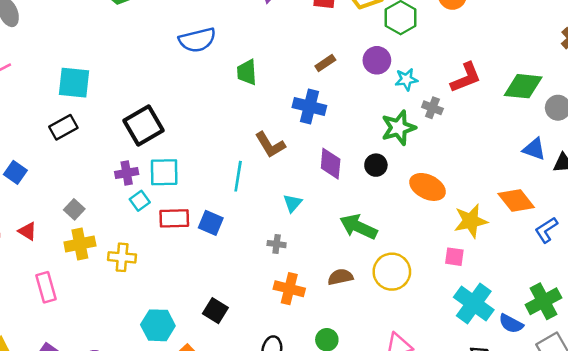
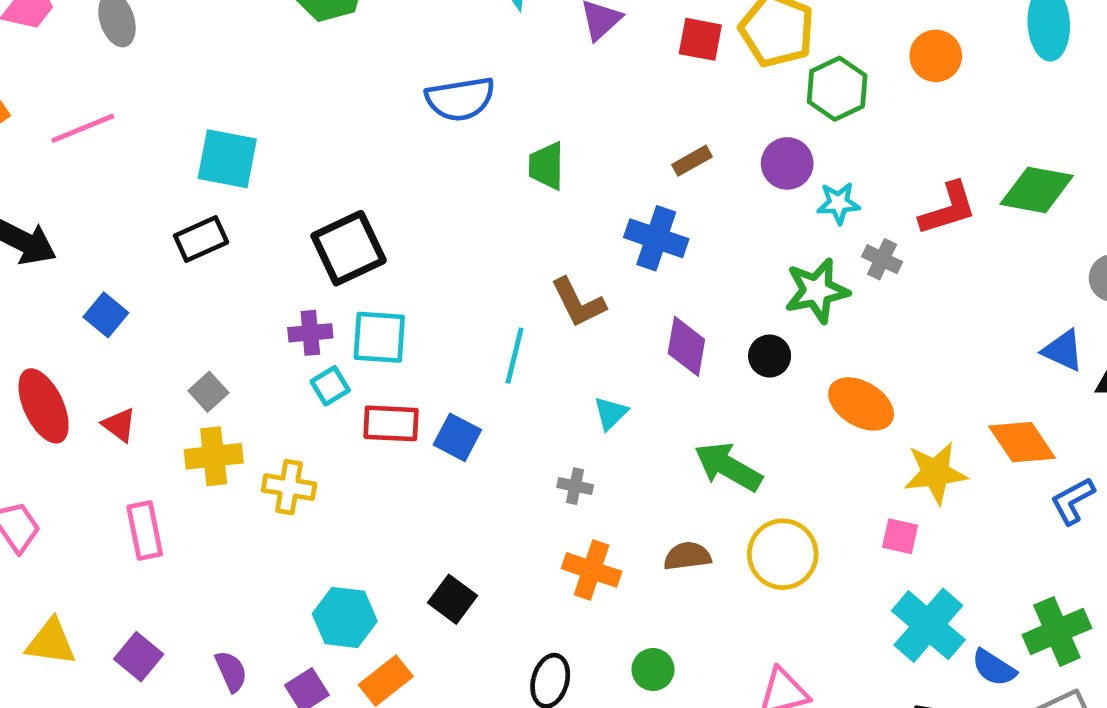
green diamond: (523, 86) -> (1037, 190), moved

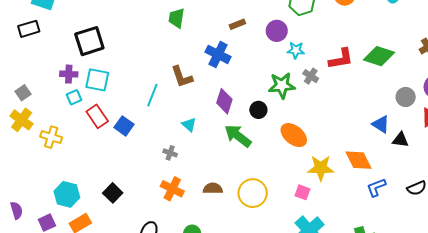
cyan triangle: (611, 413) -> (189, 125), turned -42
red rectangle: (391, 423) -> (97, 116), turned 45
yellow cross: (214, 456) -> (22, 120), turned 35
green arrow: (728, 467) -> (238, 136), moved

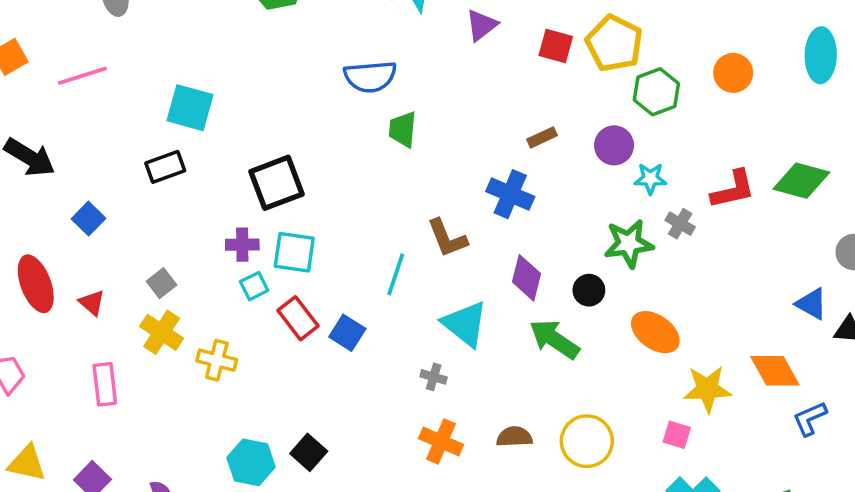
green trapezoid: (176, 18) -> (403, 129), moved
cyan triangle: (189, 125) -> (465, 324), size x1.8
black square: (113, 193) -> (309, 452), moved

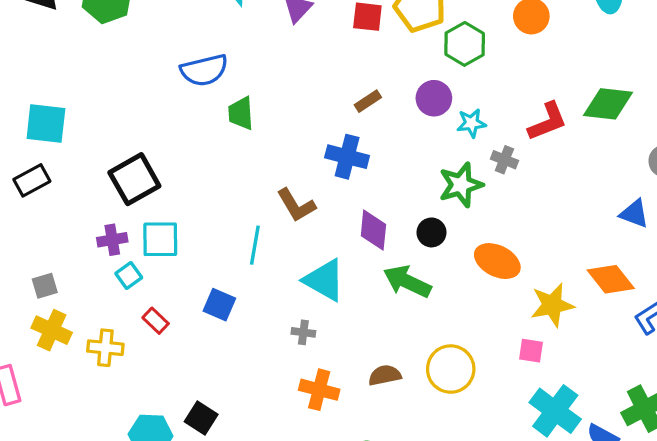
gray square: (162, 283) -> (45, 286), turned 30
red rectangle: (298, 318) -> (156, 321), moved, size x0.7

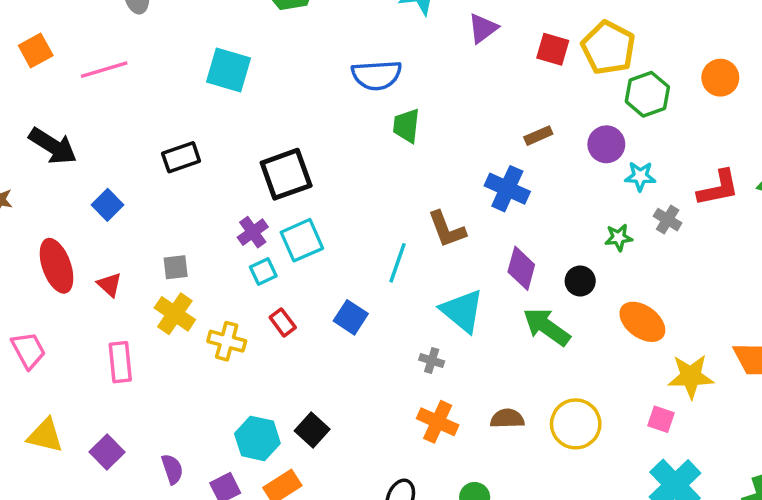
cyan square: (46, 123) -> (229, 70), moved
green star: (461, 185) -> (619, 238), size x0.6
cyan square: (160, 239) -> (302, 240), turned -33
purple cross: (112, 240) -> (253, 232), turned -36

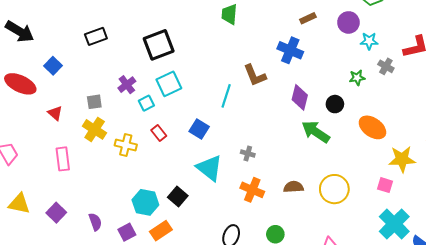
purple cross: (253, 232) -> (127, 85), moved
red ellipse: (57, 266) -> (20, 84), moved, turned -44
cyan triangle: (462, 311) -> (209, 168), moved

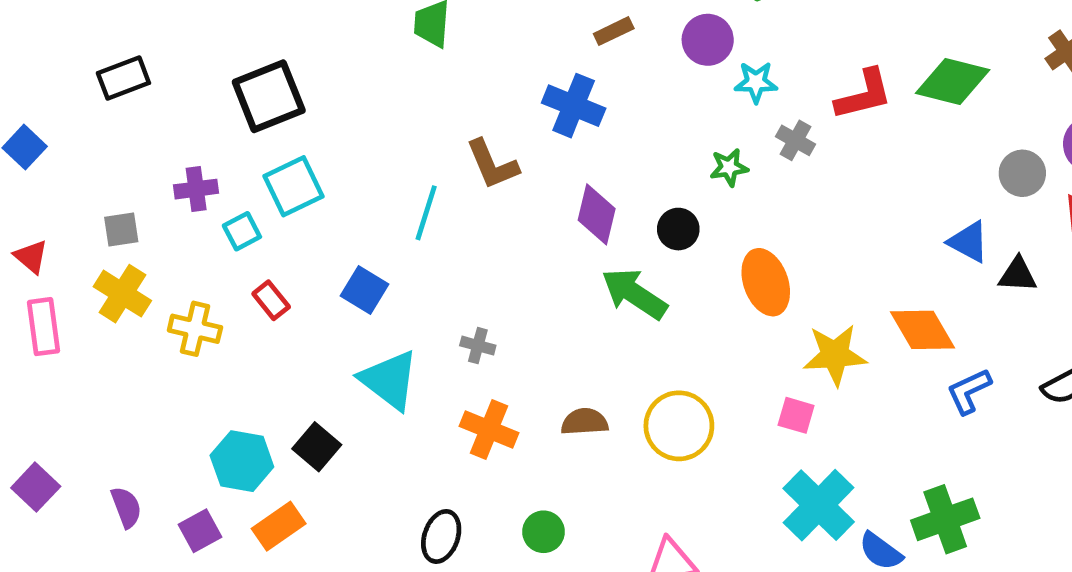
purple cross: (127, 85) -> (196, 189), turned 30
orange ellipse: (372, 127) -> (766, 282), turned 36
pink rectangle: (63, 159) -> (43, 327), moved

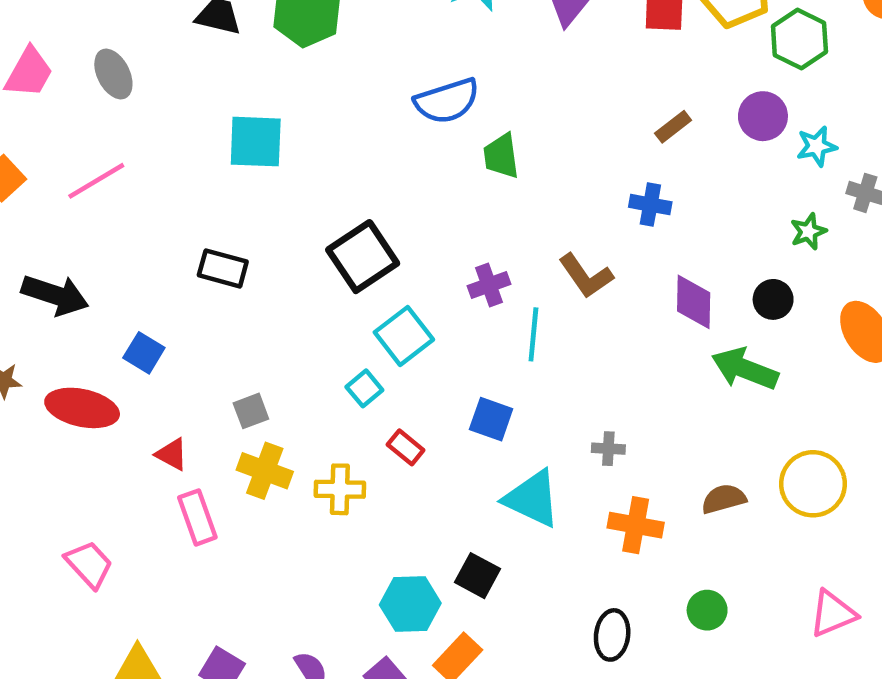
black rectangle: (123, 78) -> (223, 268), turned 48
blue cross: (574, 106) -> (650, 205), size x0.7
purple cross: (196, 189) -> (489, 285), moved

